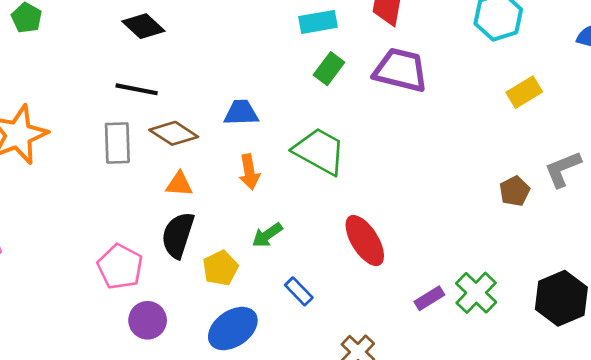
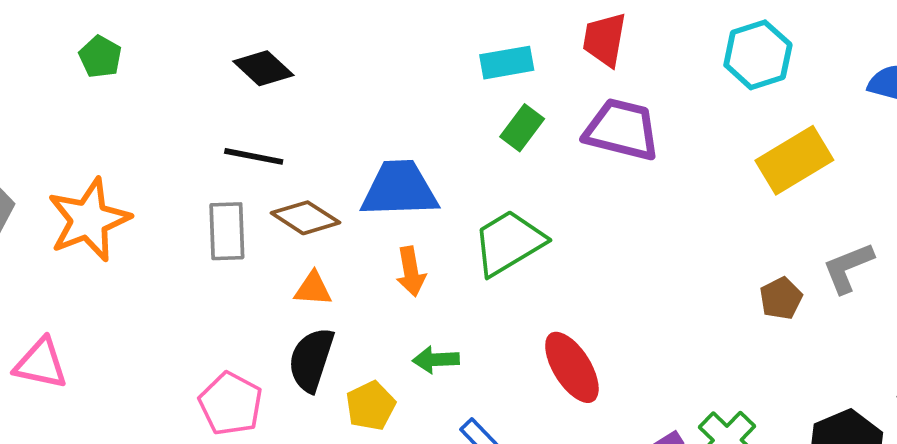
yellow rectangle: (524, 92) -> (794, 160), size x1.5
blue trapezoid: (241, 113) -> (399, 189), size x1.6
green trapezoid: (319, 151) -> (509, 243), turned -60
green arrow: (267, 235) -> (436, 360), turned 32

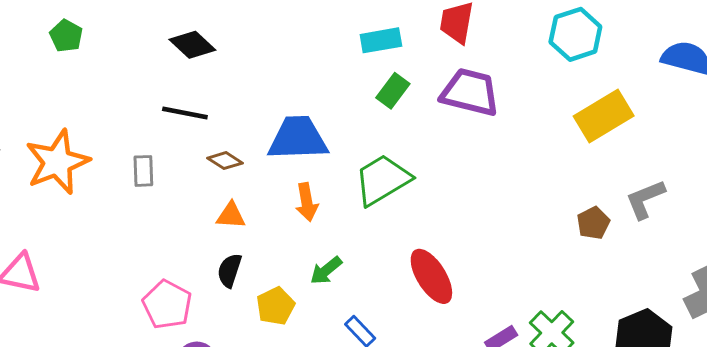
brown diamond: (305, 218) -> (225, 161), size x0.7
gray rectangle: (227, 231) -> (143, 171), moved, size x0.7
black semicircle: (311, 360) -> (229, 270), size x0.7
green arrow: (436, 360) -> (326, 270), turned -36

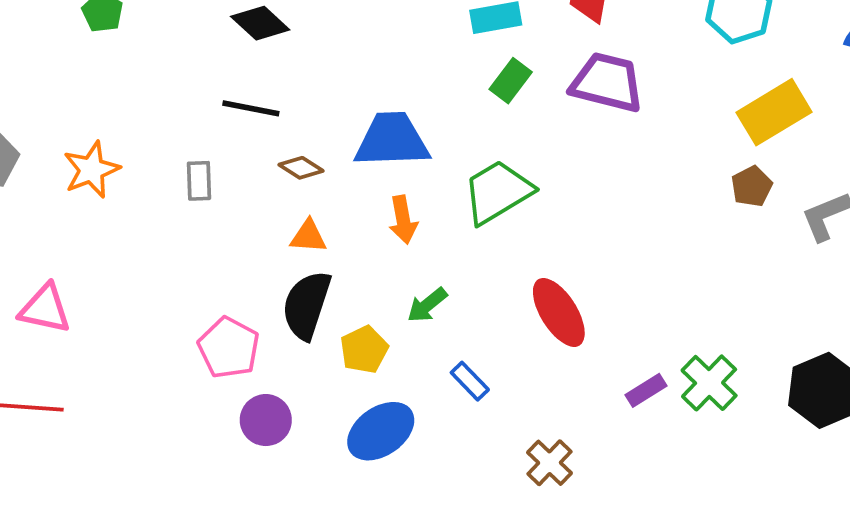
orange star: (57, 162) -> (91, 170), size x0.7
brown pentagon: (593, 223) -> (752, 186), moved
black semicircle: (229, 270) -> (307, 305), size x1.6

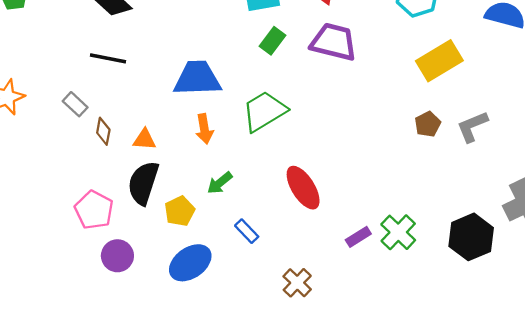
brown diamond: (301, 168) -> (103, 131), moved, turned 68
gray rectangle: (199, 181) -> (75, 104), turned -45
brown pentagon: (752, 186) -> (428, 124), moved

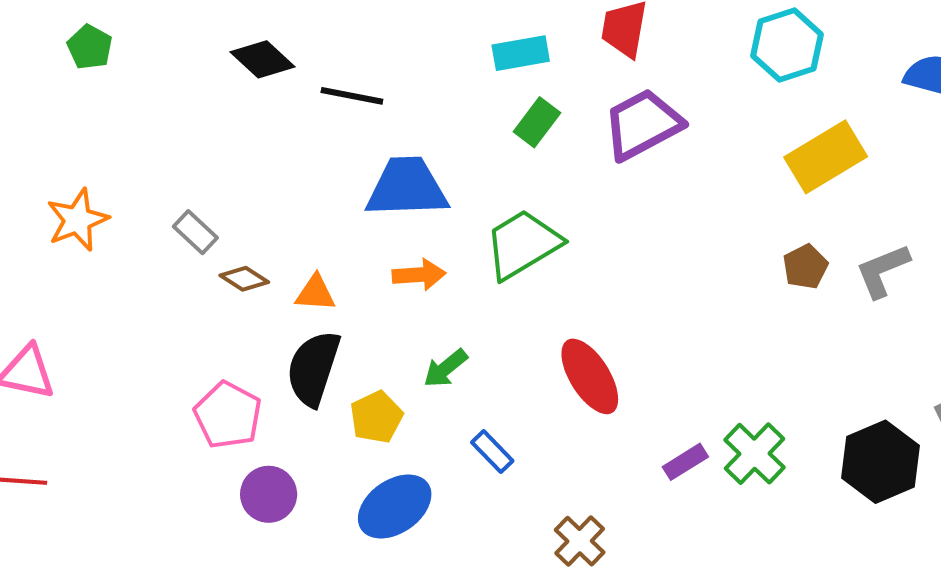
purple trapezoid: (334, 42) -> (643, 124), turned -42
black line: (108, 58) -> (352, 96), moved
orange arrow: (204, 129) -> (419, 275), turned -84
brown diamond: (103, 131) -> (244, 279), turned -68

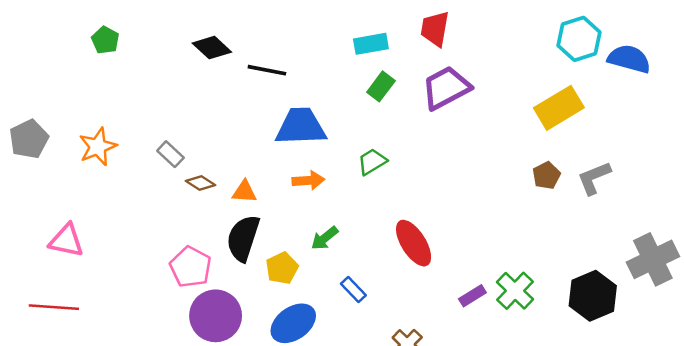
cyan hexagon: (787, 45) -> (579, 39), moved
green trapezoid: (523, 244) -> (372, 162), size x0.6
purple circle: (269, 494) -> (216, 316), size x1.5

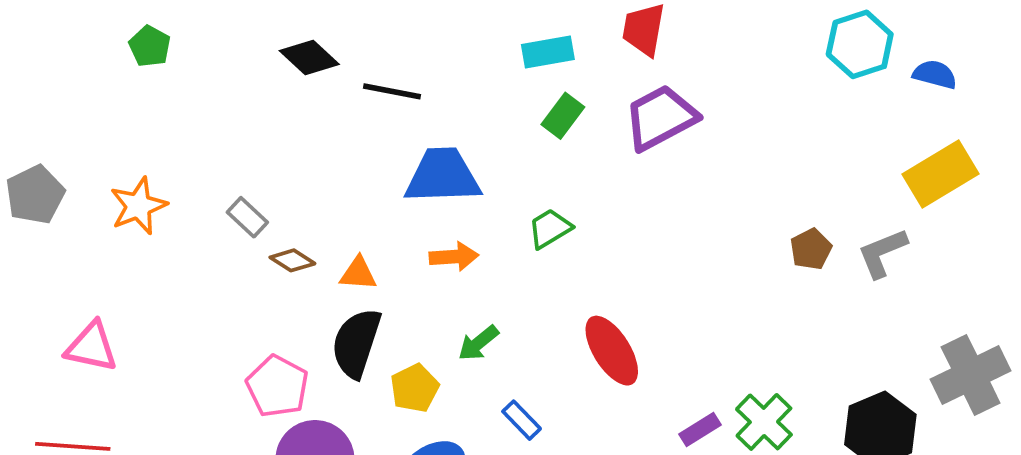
blue semicircle: (629, 59) -> (935, 74), size x0.7
yellow rectangle: (559, 108) -> (940, 174), moved

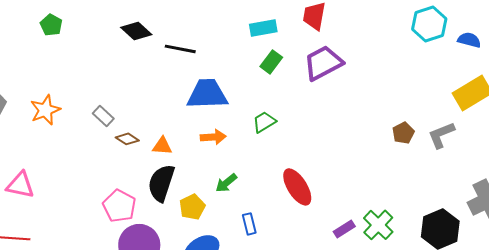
blue rectangle: (522, 420) -> (249, 224), turned 30

